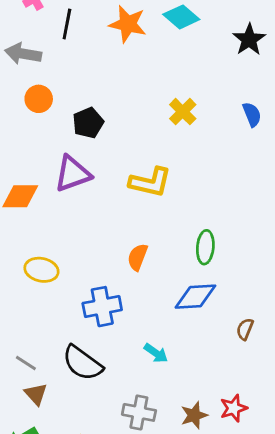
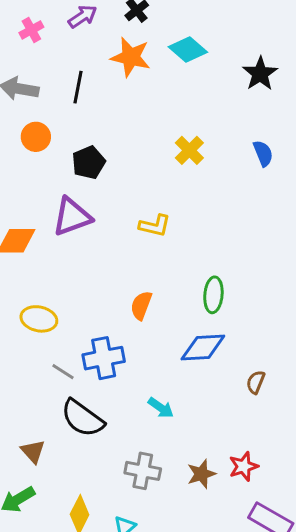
black line: (67, 24) -> (78, 87), moved
yellow L-shape: (150, 182) -> (155, 226), size x0.7
gray line: (26, 363) -> (63, 372), moved

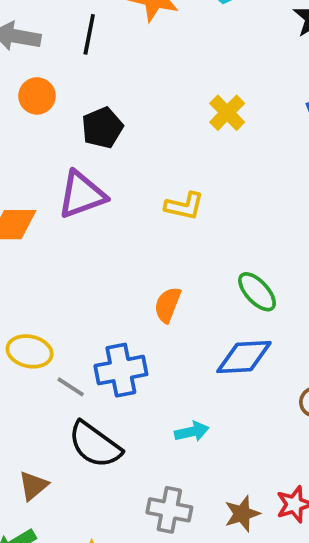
green ellipse: (213, 295) -> (257, 292), turned -48
yellow ellipse: (39, 319) -> (30, 351), moved
cyan arrow: (161, 408) -> (192, 432), turned -48
brown triangle: (33, 451) -> (33, 486), turned 32

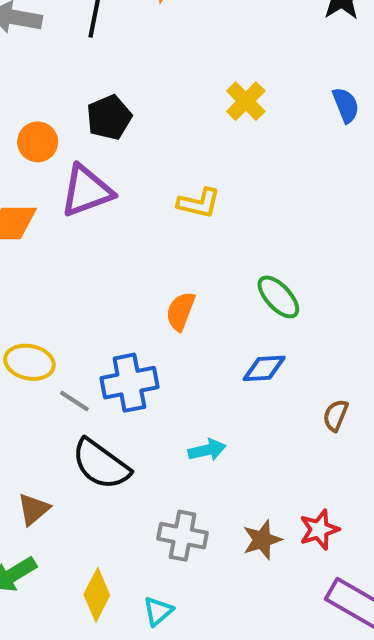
orange circle: (37, 96) -> (38, 142), moved
blue diamond: (244, 357) -> (264, 368), size x0.7

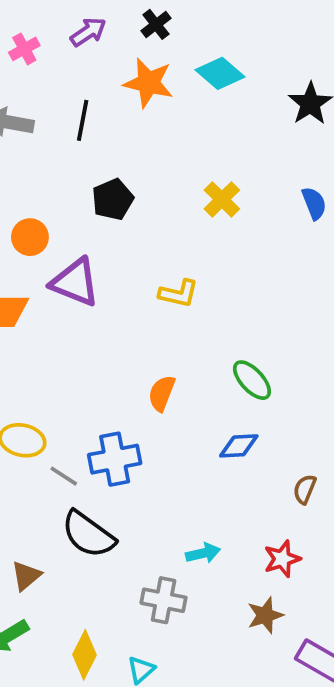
black pentagon: (109, 117) -> (113, 199), moved
purple triangle: (87, 191) -> (75, 282), turned 42
cyan arrow: (207, 450) -> (203, 553), moved
red star: (319, 530) -> (282, 559), moved
brown star: (262, 540) -> (265, 615), moved

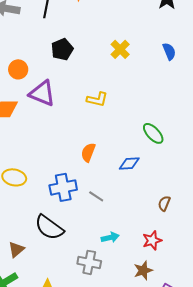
green ellipse: (252, 380) -> (153, 133), moved
blue diamond: (239, 446) -> (129, 163), moved
gray line: (64, 476) -> (96, 196), moved

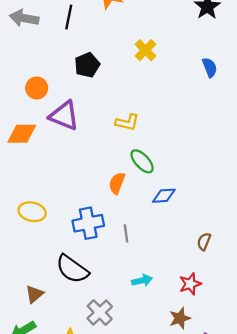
yellow cross: (120, 49) -> (145, 50), moved
green ellipse: (153, 133) -> (142, 161), moved
gray line: (96, 196) -> (126, 233), turned 49
gray cross: (89, 262) -> (100, 313), moved, turned 35

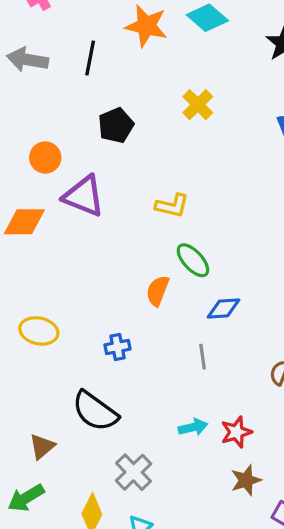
blue cross: (88, 223) -> (117, 347), size x0.6
gray line: (126, 233) -> (203, 357), moved
red star: (190, 284) -> (236, 432), moved

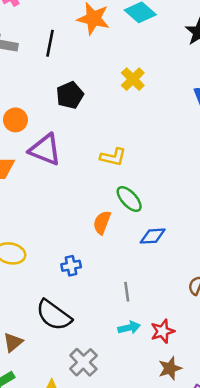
gray line: (203, 357) -> (127, 292), moved

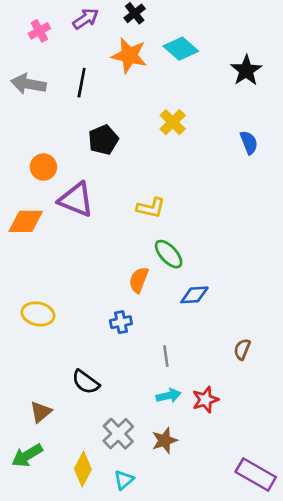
blue cross: (71, 266) -> (121, 322), moved
black semicircle: (54, 315) -> (86, 382), size x0.7
brown star: (170, 368) -> (165, 440), moved

